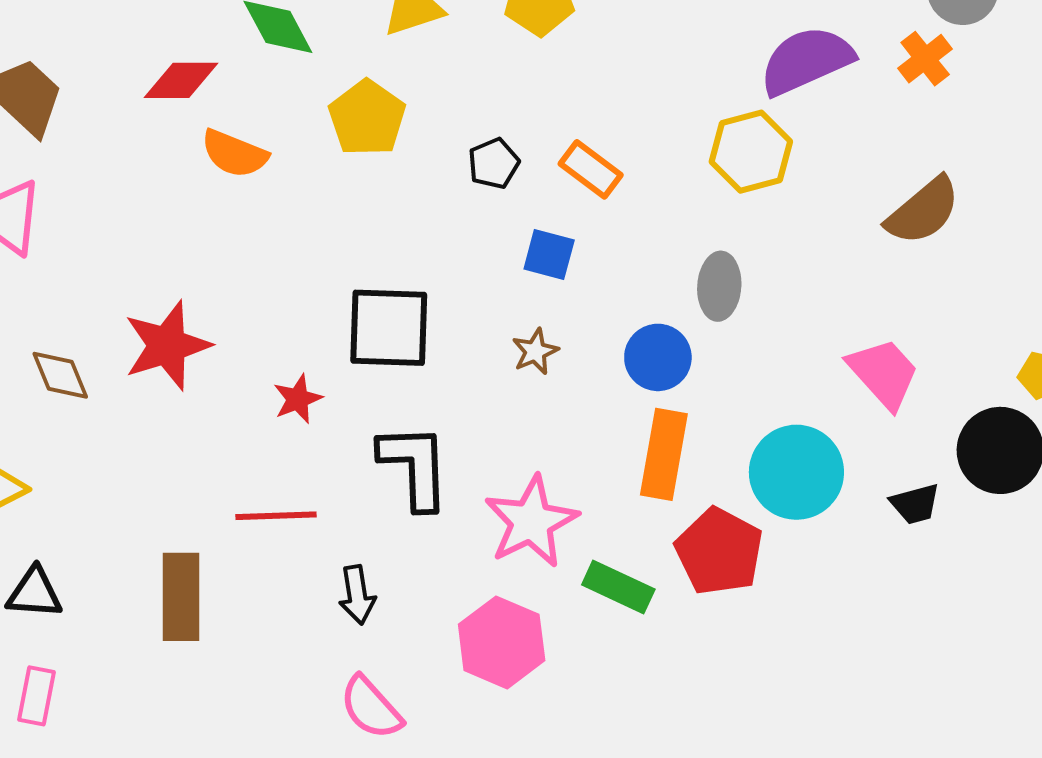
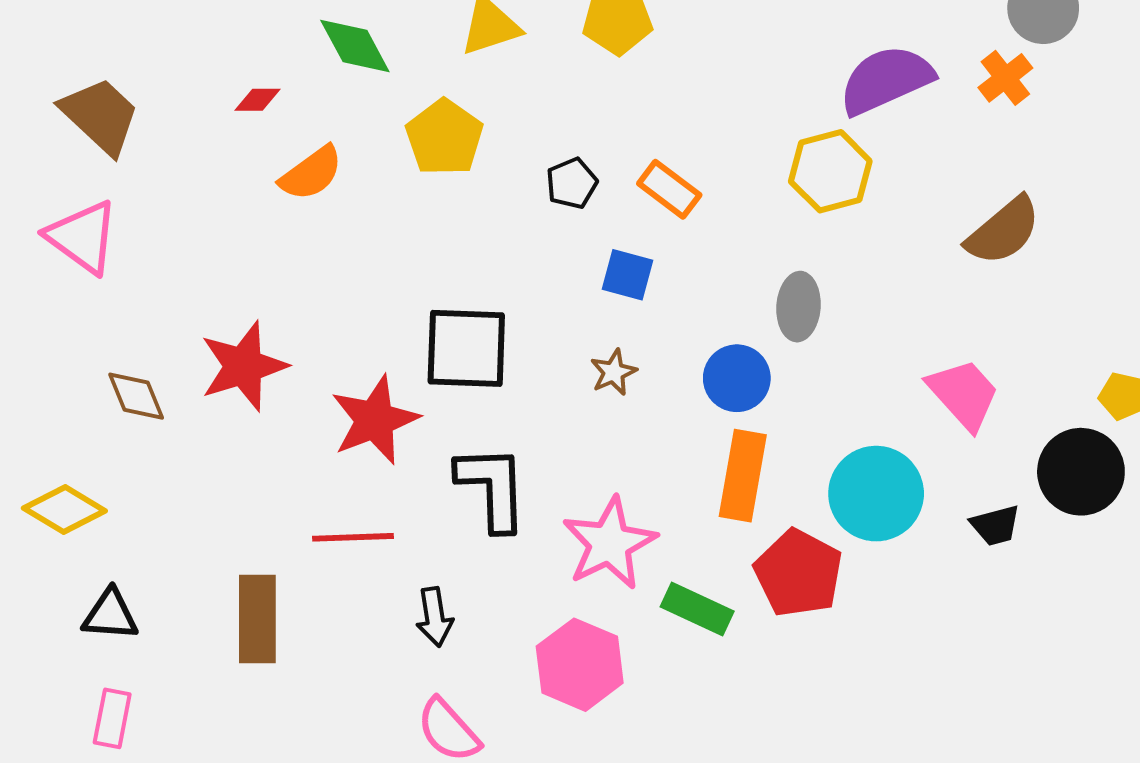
red diamond: (181, 80) -> (257, 100), size x0.6
orange semicircle: (234, 154) -> (311, 173), turned -58
red star: (298, 399) -> (375, 420), size x1.8

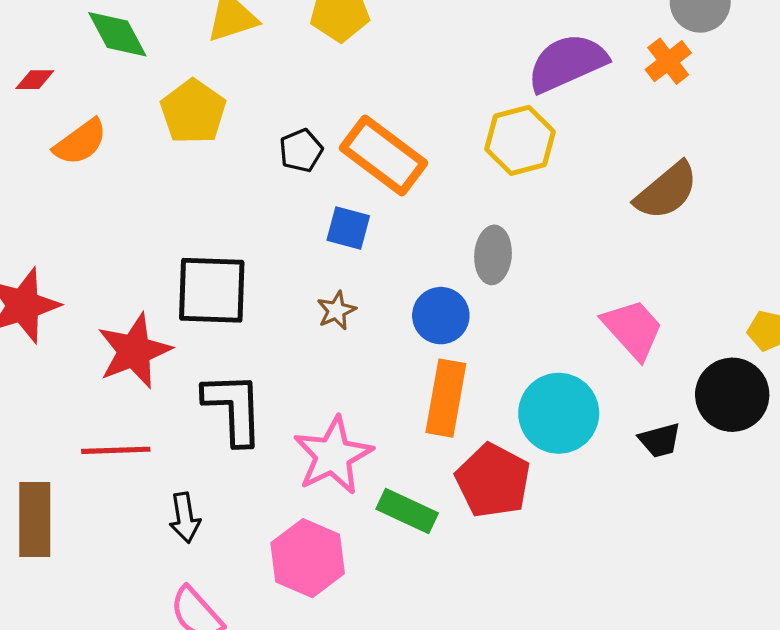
orange rectangle: (669, 189) -> (384, 156), size x1.6

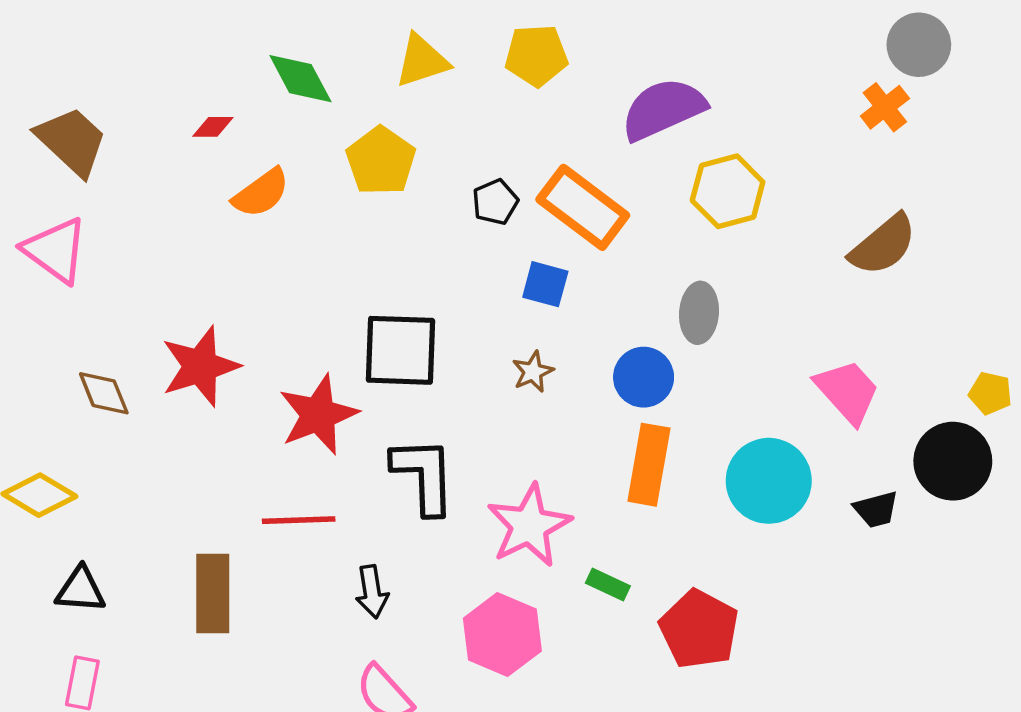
purple semicircle: (567, 63) -> (663, 109), moved
red pentagon: (493, 481) -> (699, 629), moved
green rectangle: (407, 511) -> (608, 584), size x0.7

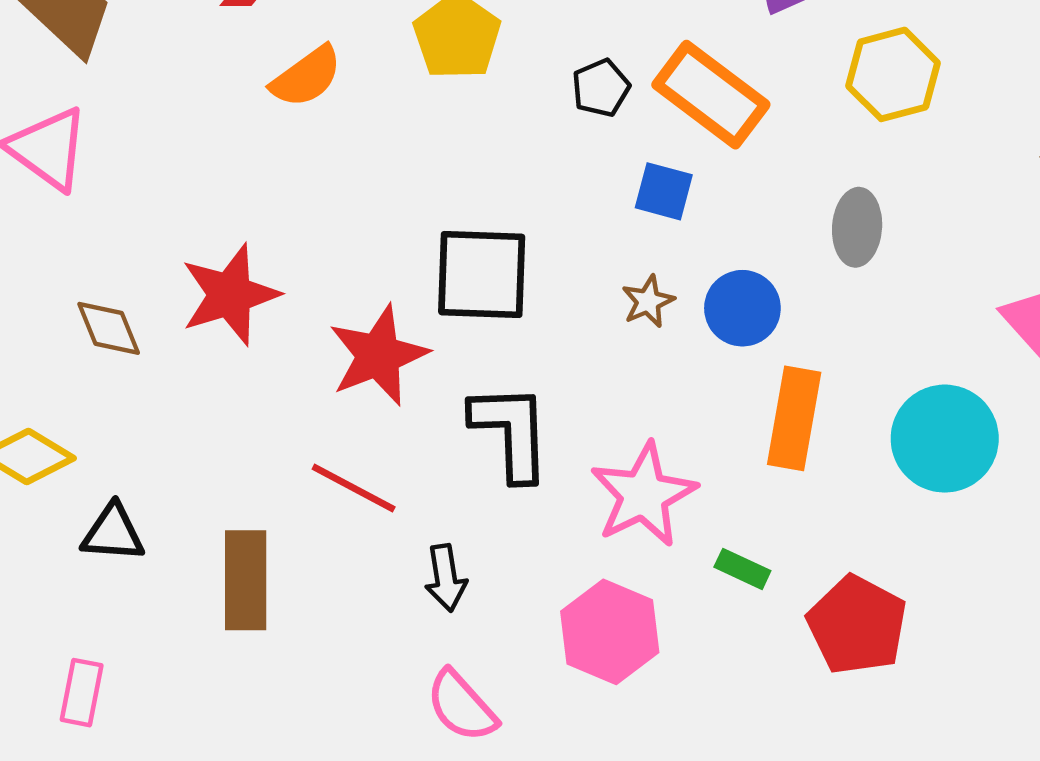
blue circle: (644, 377) -> (742, 308), moved
red line: (299, 520) -> (354, 488), turned 30
black triangle: (81, 590) -> (113, 533), moved

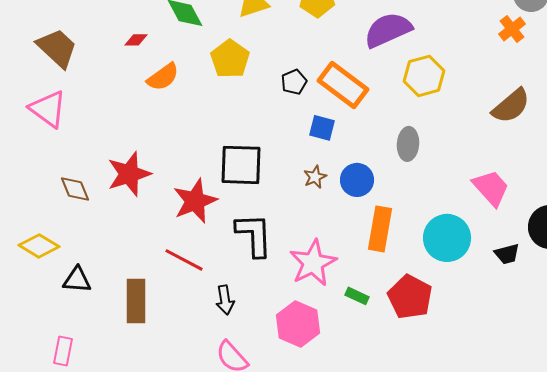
red pentagon: (857, 625) -> (410, 297), moved

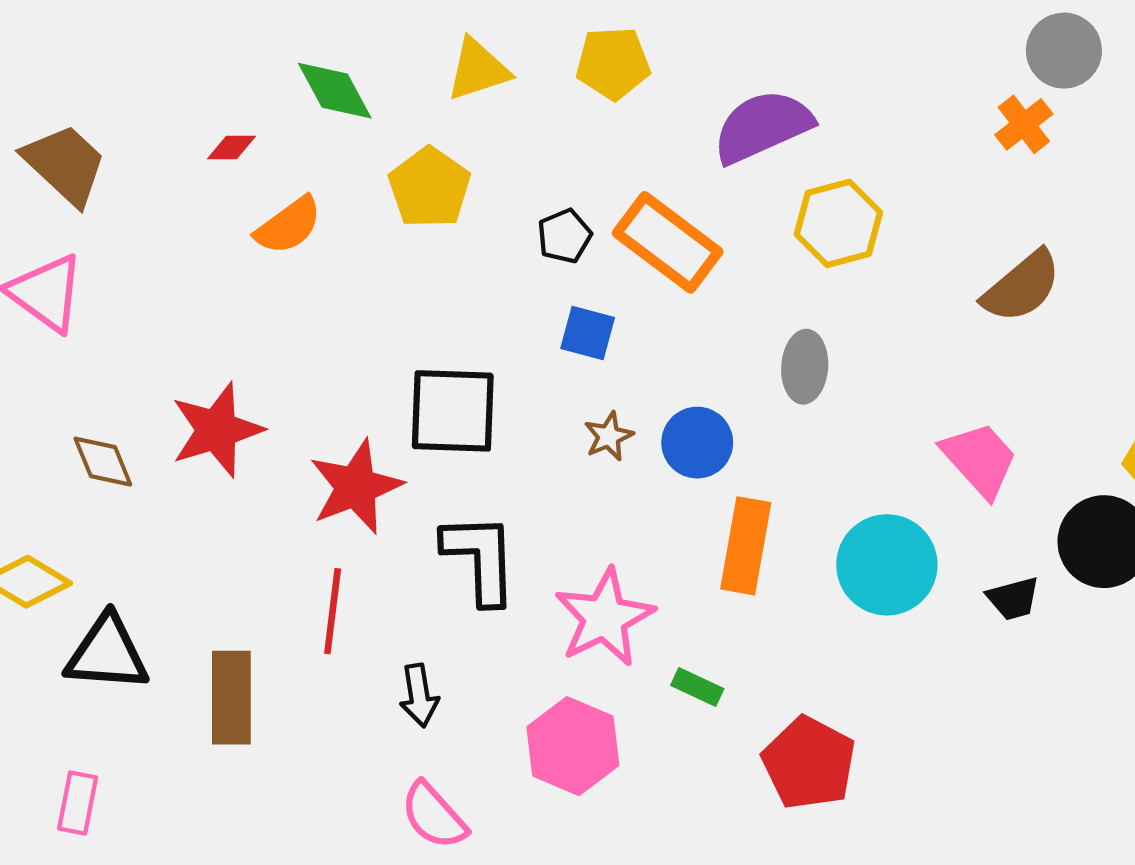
blue square: (322, 128) -> (588, 333), moved
red line: (184, 260) -> (333, 611), turned 69
black triangle: (77, 280) -> (107, 653), size x1.4
red pentagon: (410, 297) -> (809, 763), moved

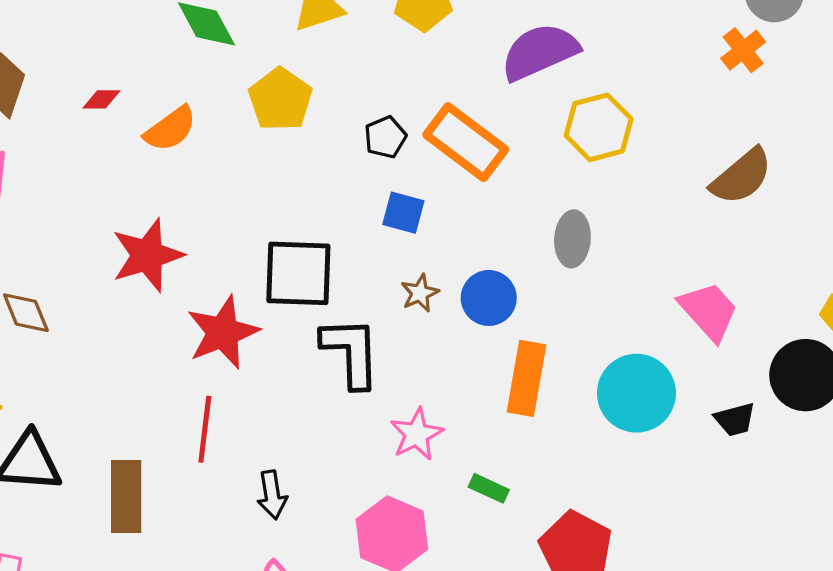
red diamond: (231, 148) -> (101, 99), moved
red star: (217, 430) -> (147, 255), moved
black L-shape: (480, 558) -> (351, 352), moved
pink star: (604, 617) -> (417, 434), size x0.7

